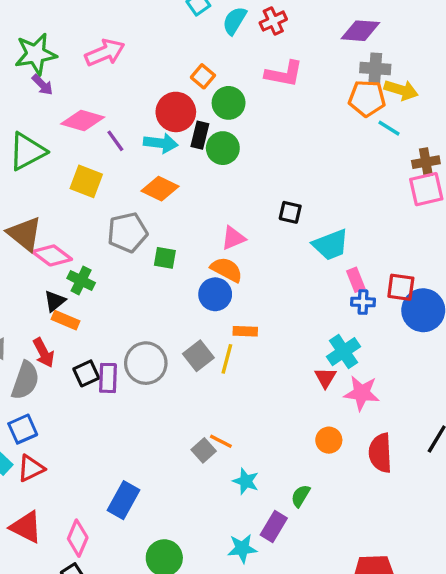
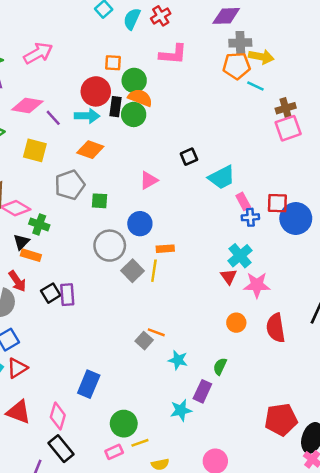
orange square: (203, 76) -> (113, 63), turned -30
black square: (290, 212) -> (189, 157), turned -30
orange semicircle: (227, 270) -> (140, 98), moved
gray circle: (146, 363) -> (110, 246), moved

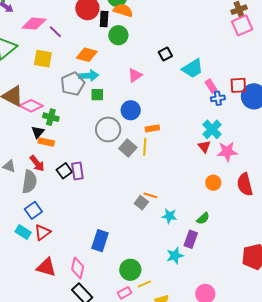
green circle: (134, 114) -> (118, 35), moved
cyan arrow: (87, 116) -> (89, 76), moved
green semicircle: (220, 366) -> (203, 218), turned -152

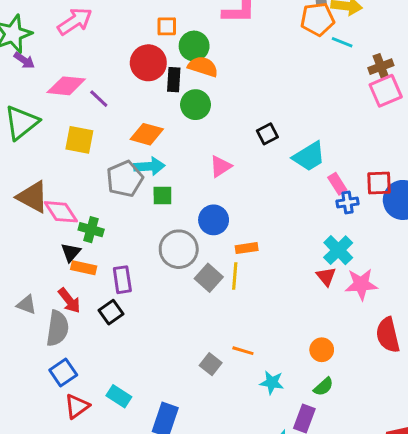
pink diamond: (31, 106) -> (61, 212), turned 30
purple rectangle: (77, 171) -> (122, 280), moved
orange circle: (213, 183) -> (322, 350), moved
gray square: (141, 203) -> (211, 364), moved
cyan rectangle: (23, 232) -> (119, 396), moved

